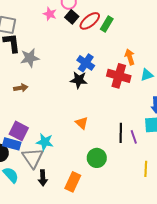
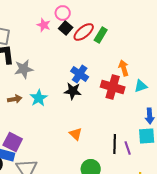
cyan star: (45, 142) -> (39, 98), moved, turned 30

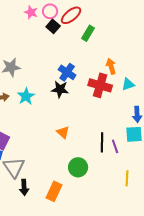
pink star: (44, 25) -> (31, 12), moved
red ellipse: (84, 32) -> (71, 15), moved

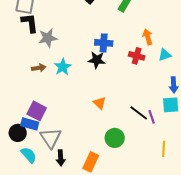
blue cross: (67, 72) -> (104, 43), turned -30
red cross: (100, 85) -> (137, 56), size x0.7
black line: (102, 142) -> (139, 113), turned -54

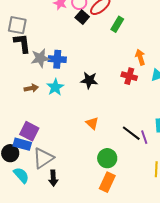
blue cross: (104, 43) -> (57, 59), moved
gray triangle: (51, 138) -> (43, 158), turned 30
orange rectangle: (91, 162) -> (107, 182), moved

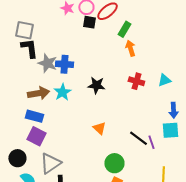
black square: (82, 17) -> (89, 22), turned -32
orange arrow: (140, 57) -> (130, 48), moved
gray star: (40, 58) -> (47, 63), turned 30
brown arrow: (31, 88) -> (38, 93), size x1.5
blue rectangle: (22, 144) -> (34, 116), moved

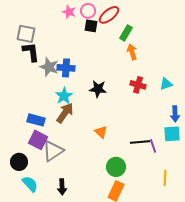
brown arrow: (38, 93) -> (65, 113), moved, turned -45
black line: (138, 138) -> (140, 142), turned -42
gray triangle: (50, 163) -> (53, 151), moved

